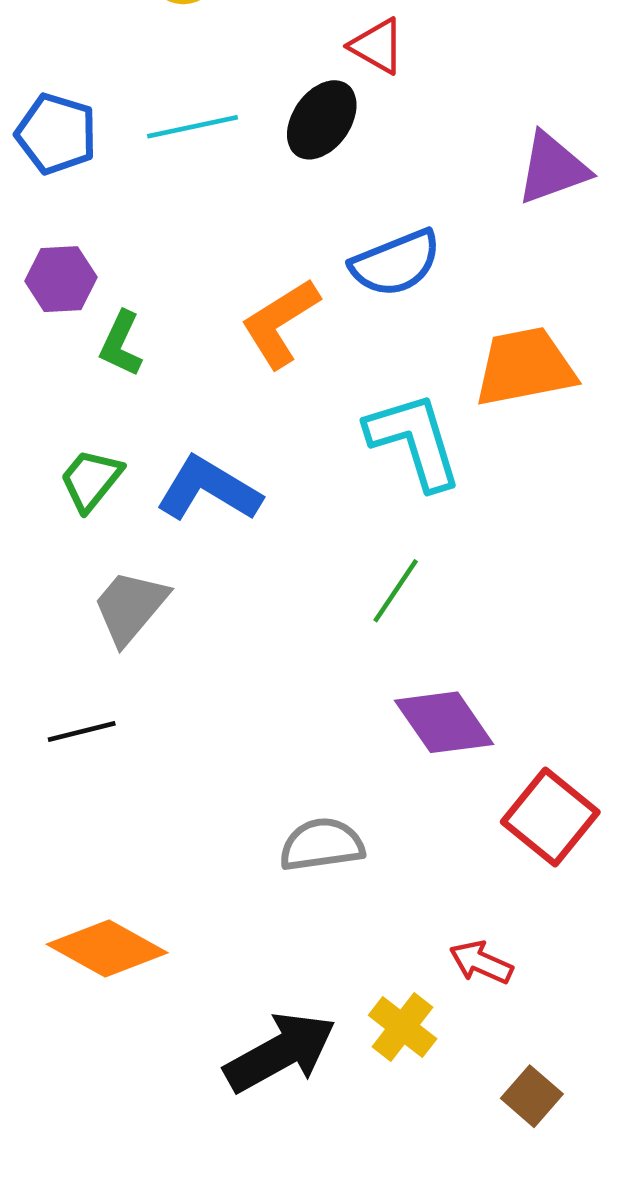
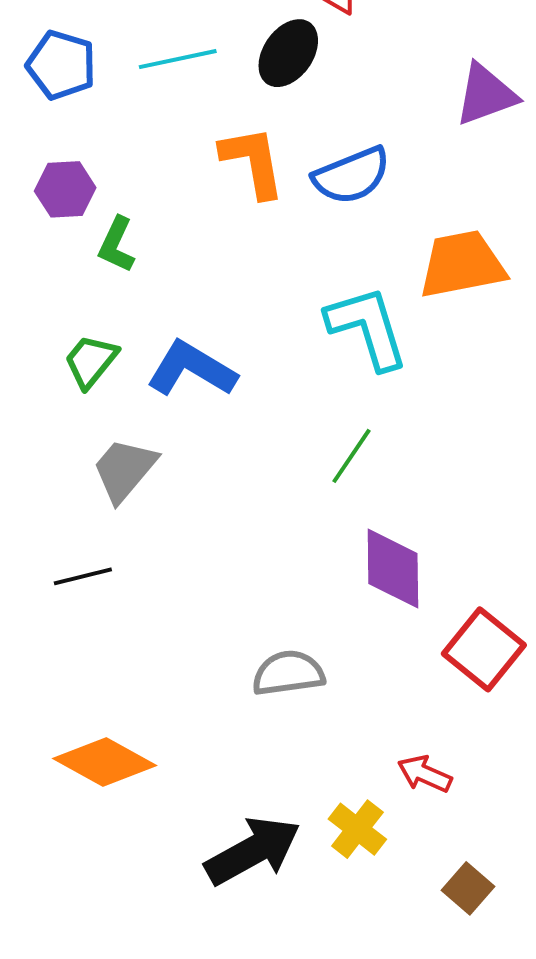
orange L-shape: (280, 323) -> (253, 162), moved, turned 112
purple diamond: (444, 722) -> (393, 568), turned 34

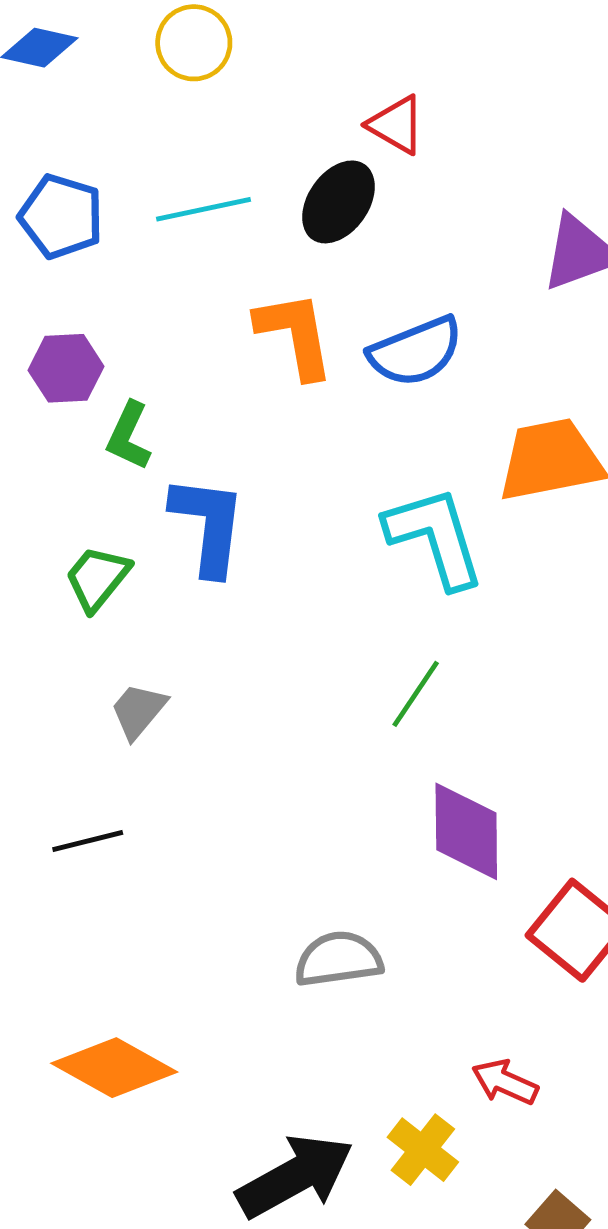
blue L-shape: (192, 369) -> (208, 525), moved, turned 66
gray trapezoid: (124, 470) -> (138, 711), size x0.7

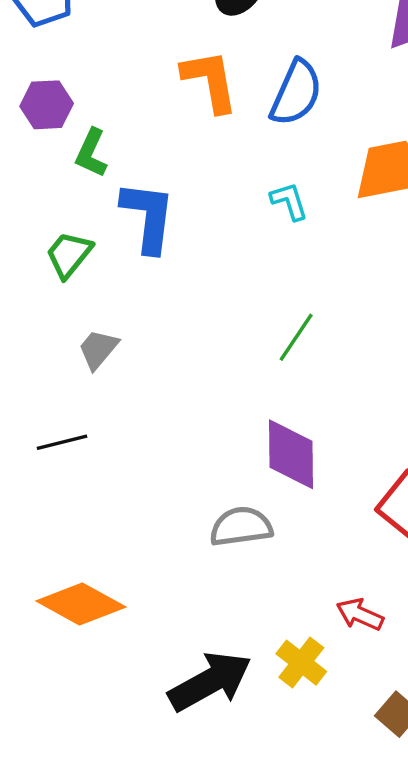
blue semicircle: (416, 351) -> (296, 93), turned -44
cyan L-shape: (435, 537) -> (289, 201), moved, size x0.5
purple diamond: (466, 831) -> (291, 454), moved

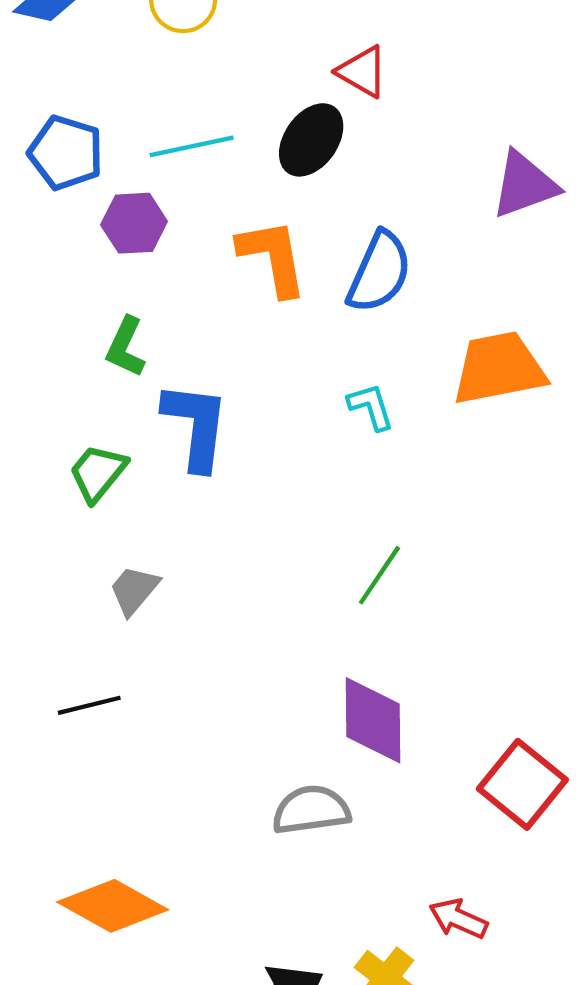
purple hexagon: (47, 105) -> (134, 223), moved

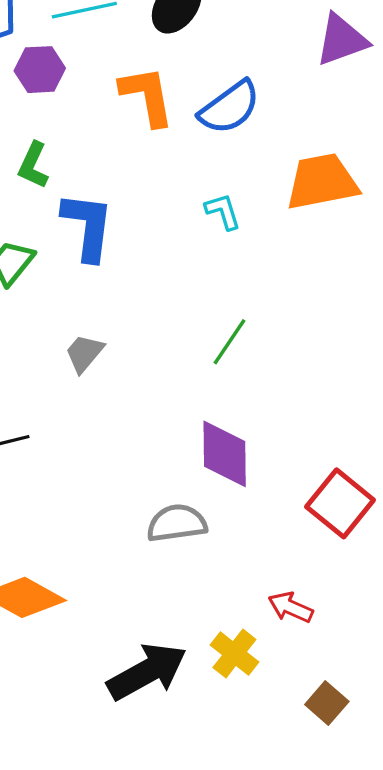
blue semicircle: (379, 272) -> (230, 107), turned 30
gray trapezoid: (134, 590) -> (84, 353), moved

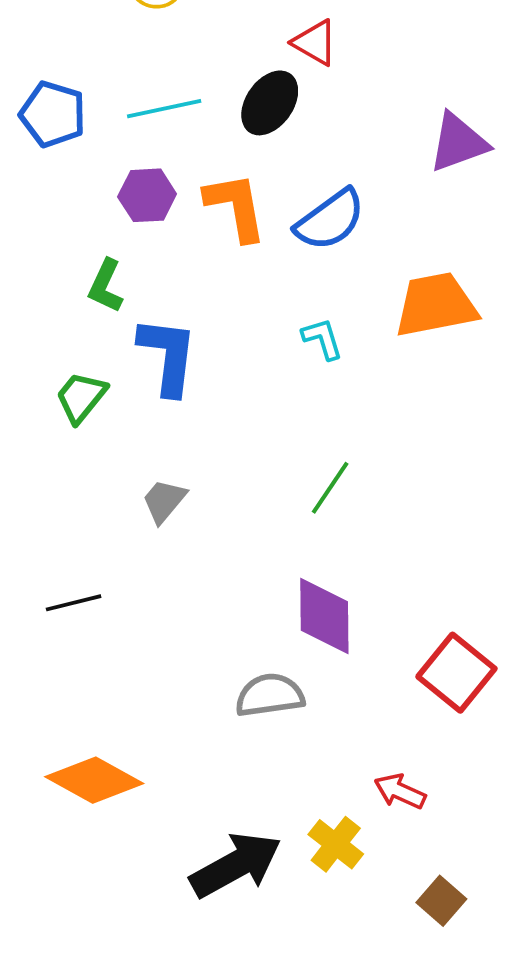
purple hexagon: (40, 70) -> (147, 195), moved

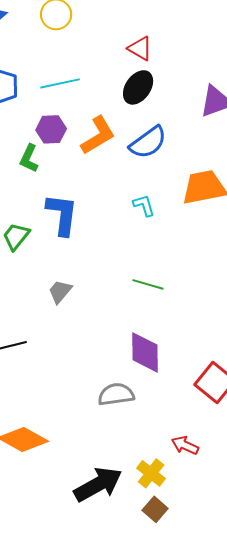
black ellipse: (270, 103) -> (138, 87), moved
orange L-shape: (236, 207) -> (98, 135), turned 69
green L-shape: (106, 286) -> (29, 158), moved
green line: (330, 488) -> (148, 284), turned 72
brown square: (441, 901) -> (155, 509), moved

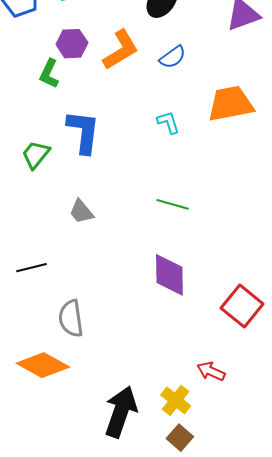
blue semicircle: (148, 142) -> (173, 57), size x0.7
gray trapezoid: (60, 291) -> (81, 212), turned -80
gray semicircle: (116, 394) -> (71, 318), moved, turned -90
black arrow: (98, 484) -> (121, 412), turned -42

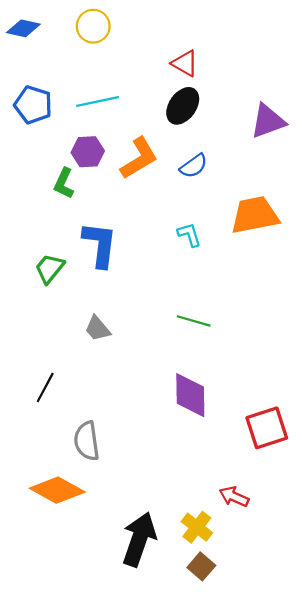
black line: (32, 268) -> (45, 387), turned -48
red square: (242, 306) -> (267, 428), turned 33

